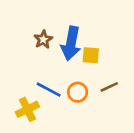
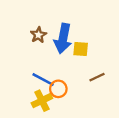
orange circle: (78, 92) -> (58, 89), moved
yellow cross: (27, 109) -> (42, 101), moved

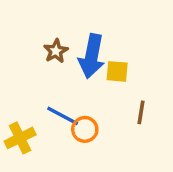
brown line: (97, 77) -> (141, 112), turned -56
yellow cross: (42, 101) -> (20, 138), moved

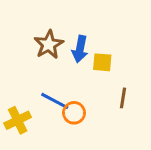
brown star: (56, 51) -> (49, 45), size x1.4
blue arrow: (92, 56) -> (80, 49), size x0.7

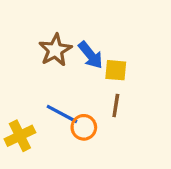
blue arrow: (80, 49) -> (91, 55), turned -50
brown line: (123, 98) -> (116, 105), moved

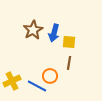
blue arrow: (91, 55) -> (54, 33), turned 54
blue line: (62, 114) -> (37, 86), moved

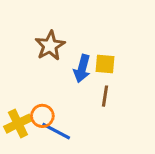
blue arrow: (54, 33) -> (82, 69), moved
orange circle: (50, 76) -> (42, 116), moved

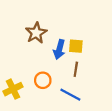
orange circle: (42, 116) -> (43, 80), moved
blue line: (56, 131) -> (70, 95), moved

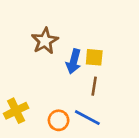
orange circle: (43, 80) -> (59, 120), moved

